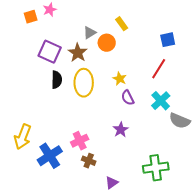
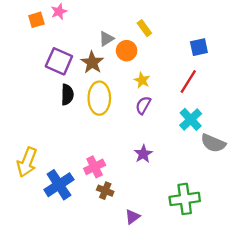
yellow star: (120, 79) -> (142, 80), moved
purple semicircle: (128, 98) -> (143, 105), moved, turned 56

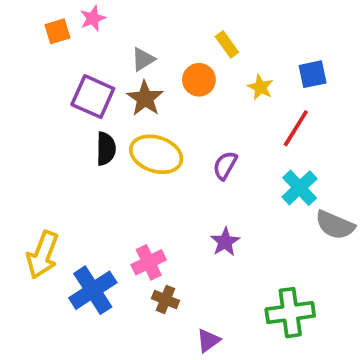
gray triangle: (106, 39) -> (143, 59), moved
yellow star: (142, 80) -> (260, 87), moved
yellow ellipse: (99, 98) -> (156, 154), turned -72

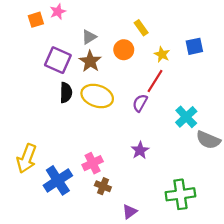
red line: (296, 128) -> (155, 81), moved

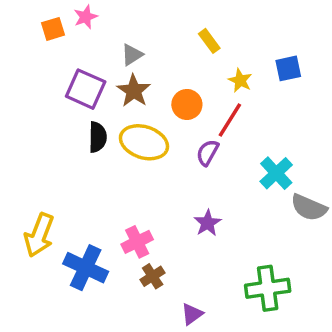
orange circle: (124, 50) -> (187, 104), moved
blue cross: (58, 180) -> (86, 268), turned -32
brown cross: (103, 186) -> (153, 276), turned 35

